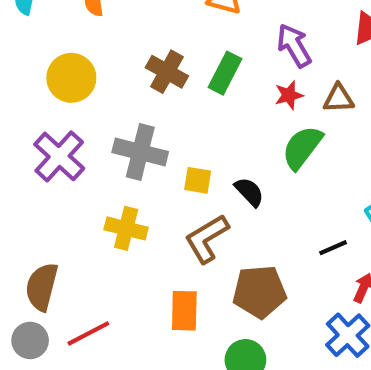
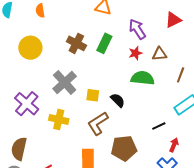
green semicircle: (302, 147) -> (143, 78), turned 60
gray cross: (140, 152) -> (65, 82), turned 35
purple cross: (59, 156) -> (27, 104), moved

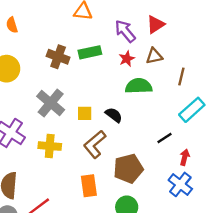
red triangle: (173, 20) -> (156, 25), moved
green rectangle: (104, 43) -> (90, 52), turned 60

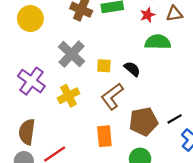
black line: (165, 138) -> (175, 119), moved
yellow cross: (50, 146) -> (68, 96), turned -35

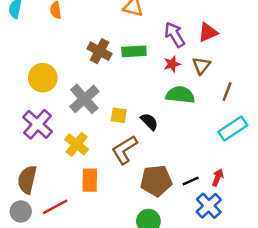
brown triangle: (174, 14) -> (201, 66), turned -48
yellow circle: (30, 19) -> (43, 78), moved
yellow cross: (68, 96) -> (77, 144), turned -30
orange rectangle: (104, 136) -> (90, 180), moved

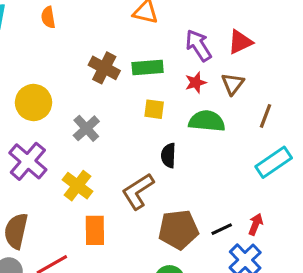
gray cross: (84, 99) -> (86, 128), size x0.7
yellow square: (119, 115) -> (154, 109), moved
black semicircle: (149, 122) -> (168, 155), turned -132

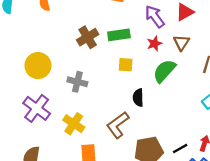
brown cross: (104, 68) -> (88, 37), turned 35
green semicircle: (207, 121) -> (164, 71), turned -50
gray cross: (86, 128) -> (77, 82), turned -30

